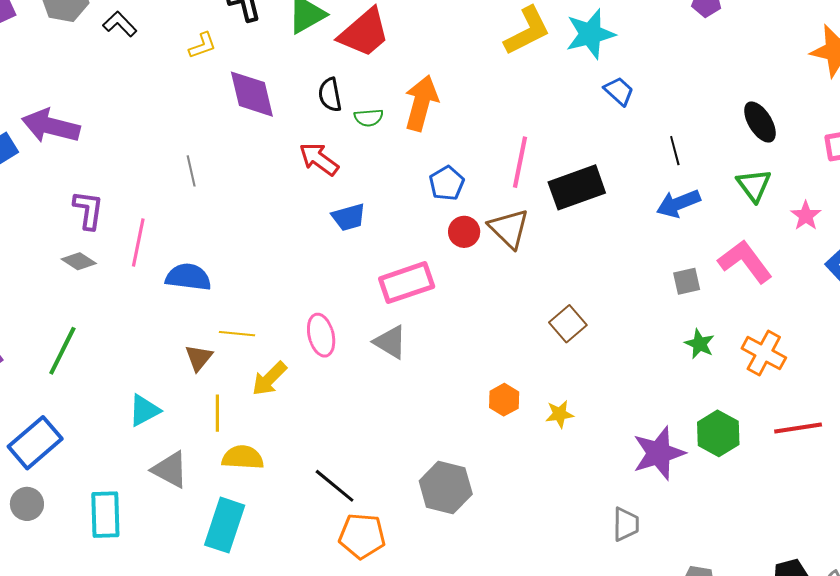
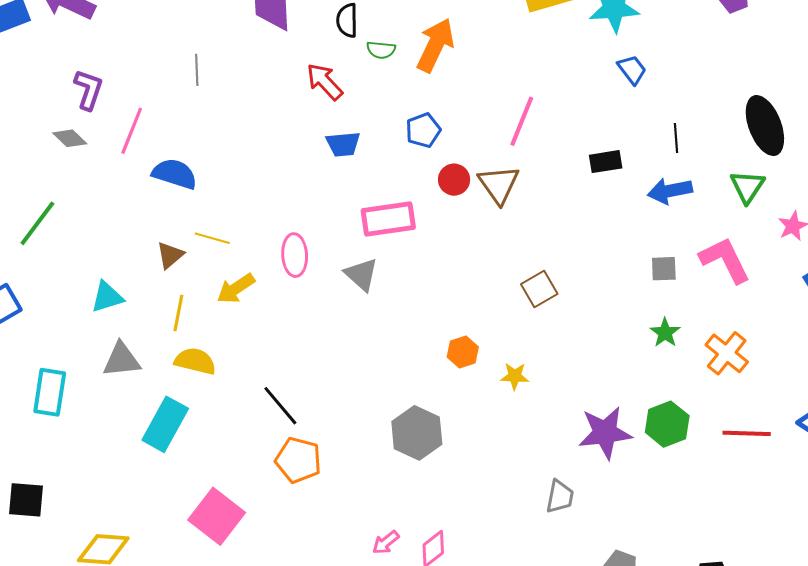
black ellipse: (760, 122) -> (765, 126), size x1.4
blue pentagon: (447, 183) -> (423, 130), moved
black rectangle: (577, 187) -> (606, 162), moved, size x0.6
gray triangle: (170, 470) -> (122, 360), turned -45
gray hexagon: (446, 487) -> (417, 433), moved

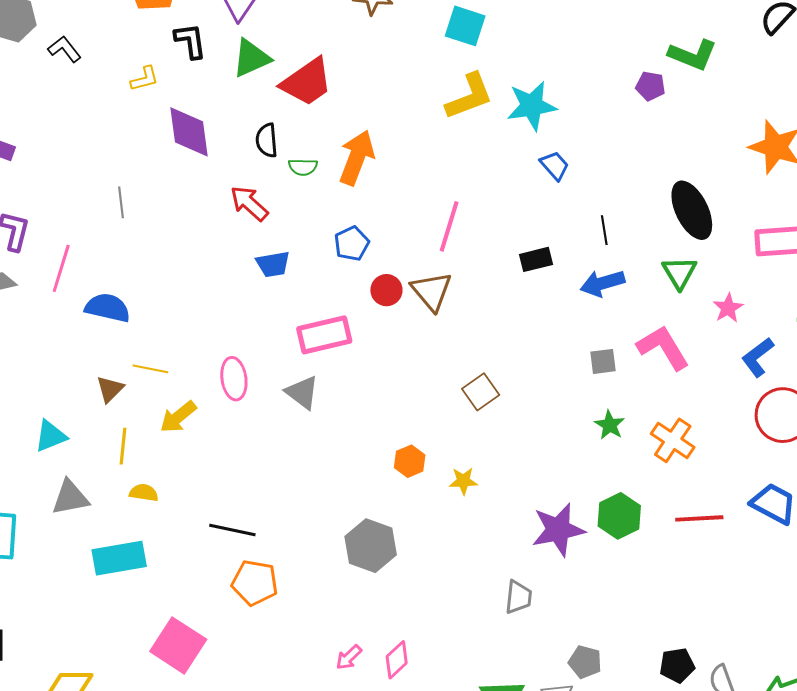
yellow semicircle: (195, 361) -> (144, 493), size x0.7
black line: (280, 406) -> (232, 530), turned -33
cyan rectangle: (165, 424) -> (119, 558), turned 56

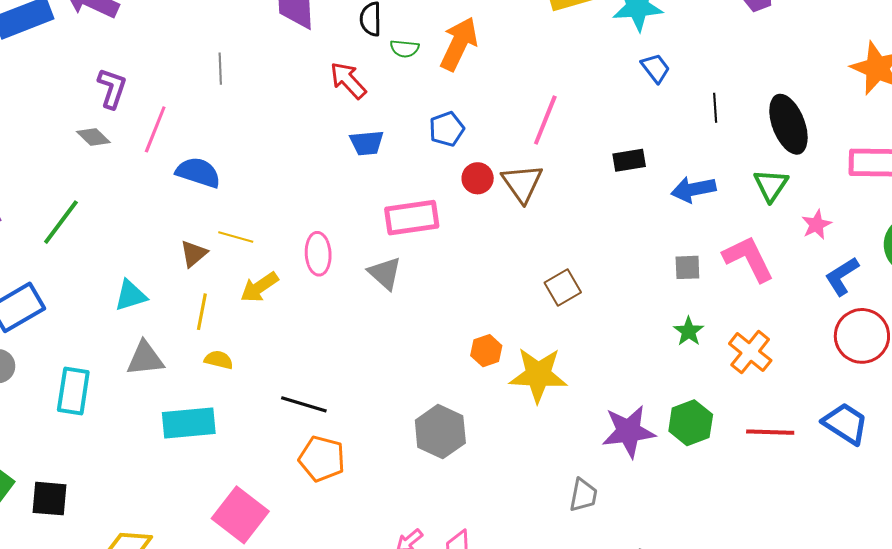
black line: (604, 230) -> (715, 108), moved
yellow star: (463, 481) -> (538, 375), size x2.0

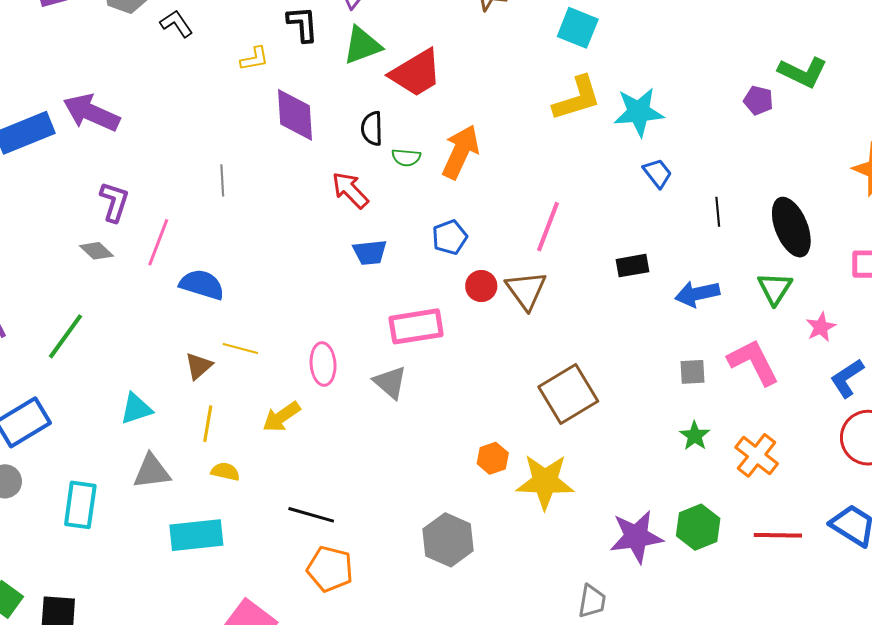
yellow arrow: (259, 287) -> (281, 417), moved
brown square: (563, 288) -> (568, 394), size x1.6

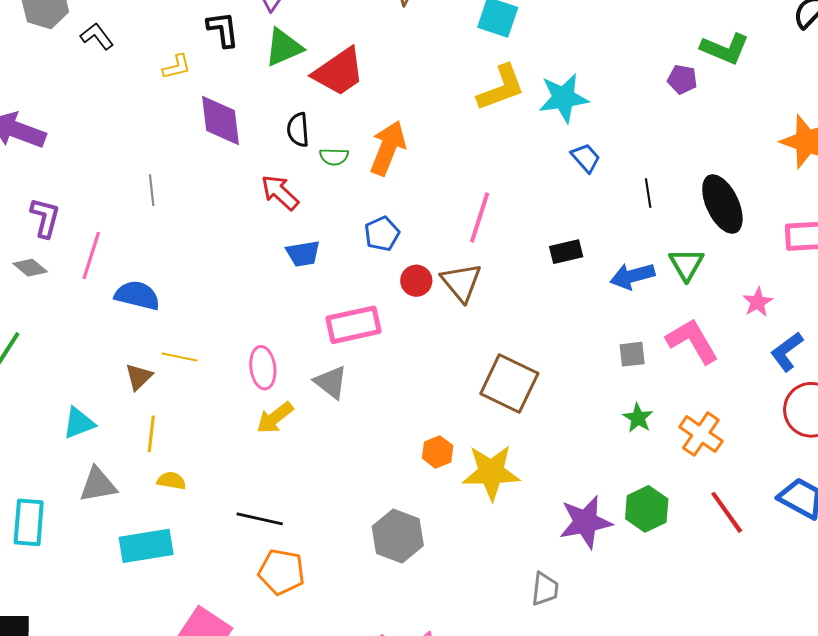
green triangle: (775, 288) -> (686, 264), moved
brown square: (568, 394) -> (509, 383), turned -30
yellow arrow: (281, 417) -> (275, 418), moved
red line: (778, 535) -> (727, 512), turned 57

